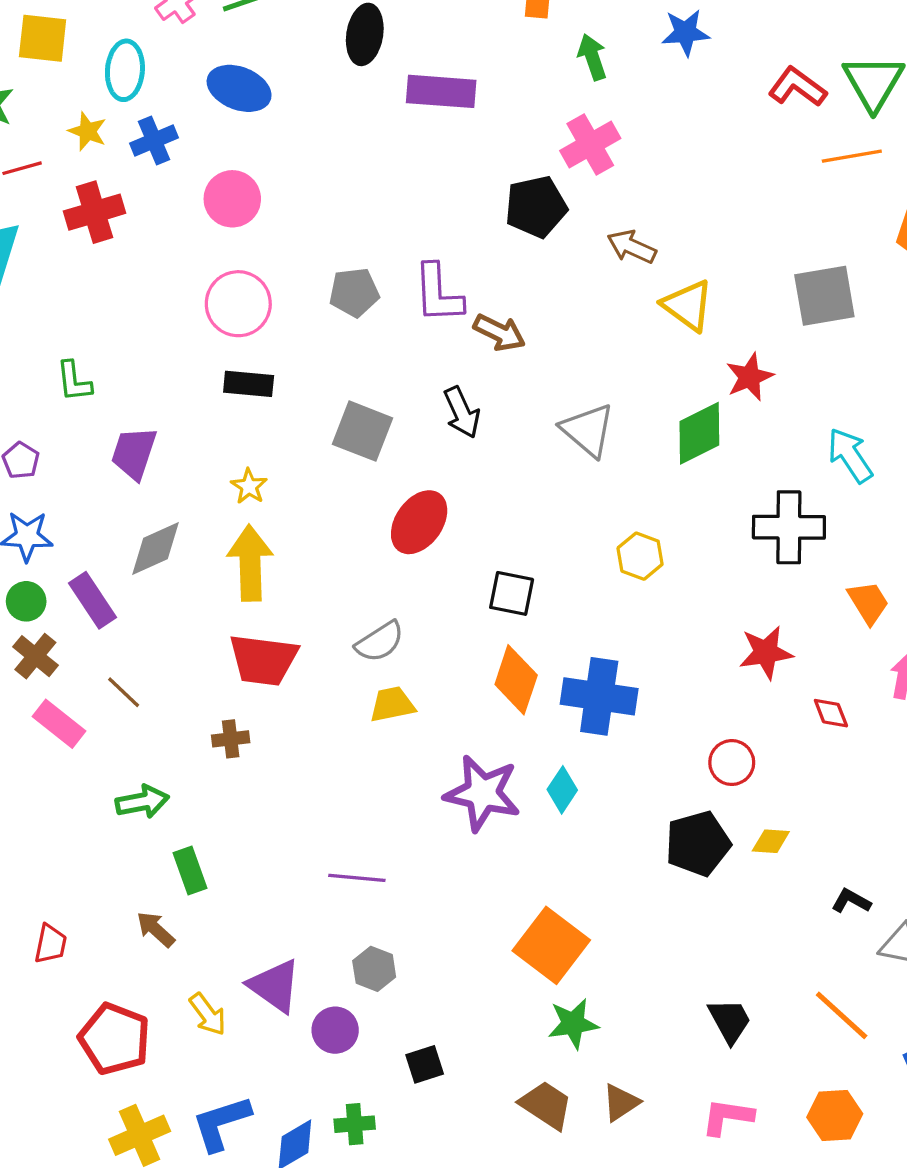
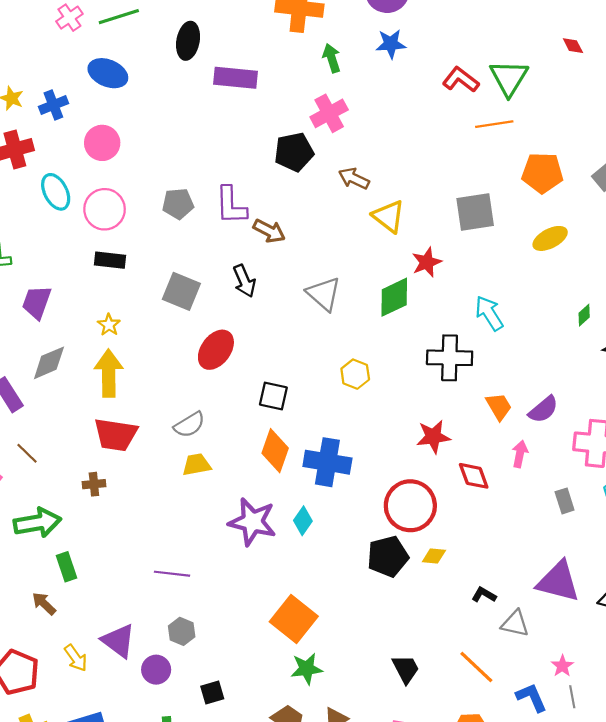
cyan ellipse: (125, 70) -> (56, 192), moved, turned -33
red diamond: (831, 713) -> (474, 476), size x1.4
red circle: (732, 763) -> (410, 506), size x1.8
green arrow: (142, 802) -> (37, 523), size x1.4

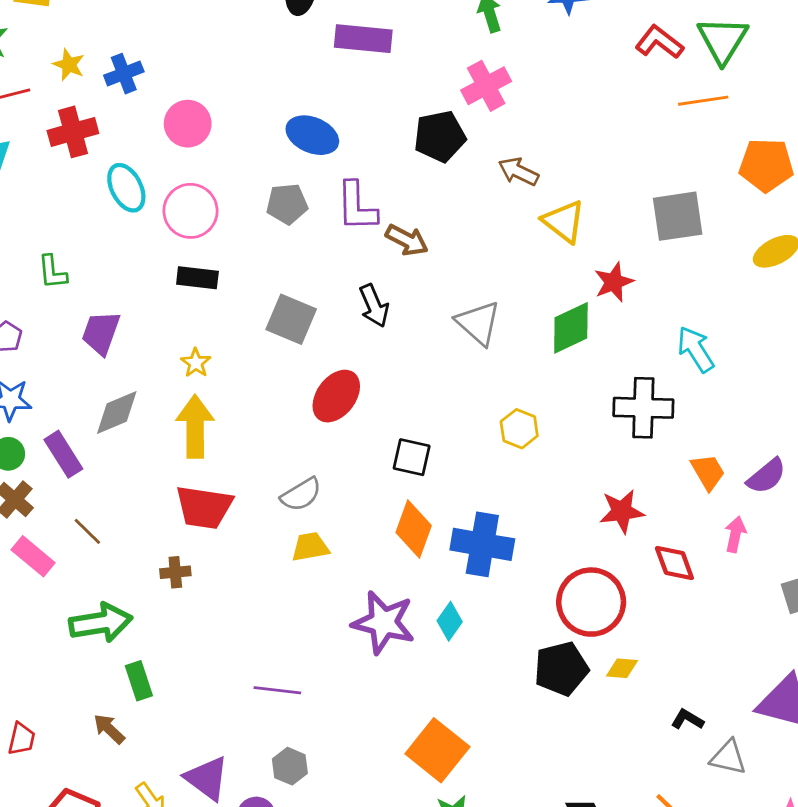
blue ellipse: (108, 73) -> (312, 135), moved

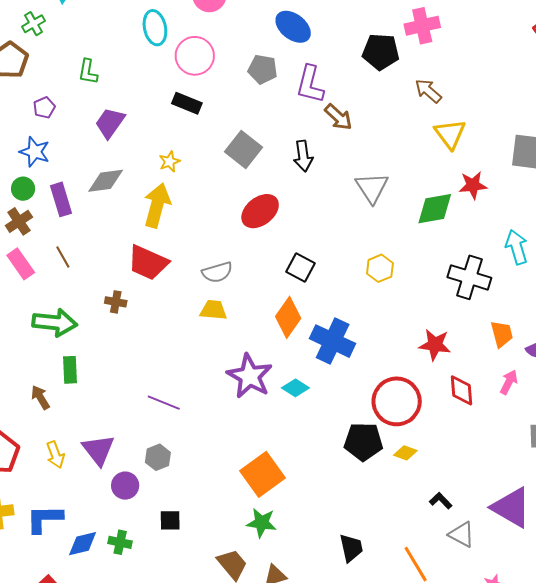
cyan diamond: (450, 621) -> (295, 388), turned 72

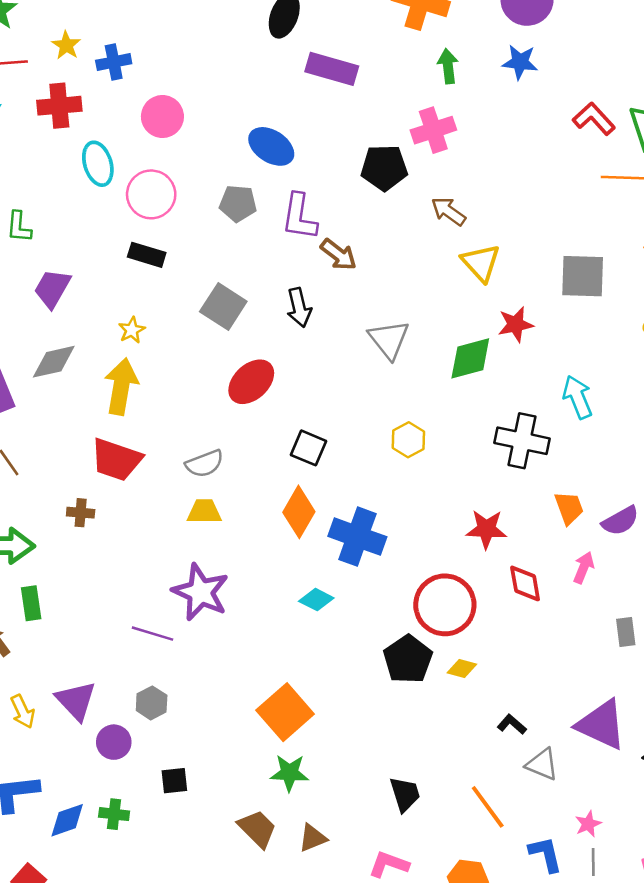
purple star: (250, 376) -> (200, 592), moved
black pentagon: (363, 442) -> (408, 659), turned -30

